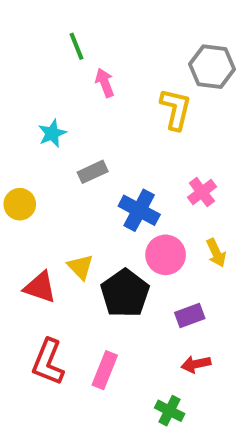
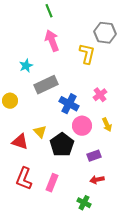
green line: (76, 46) -> (49, 11), moved
pink arrow: (105, 83) -> (52, 41), size x1.5
gray rectangle: (93, 172) -> (46, 85), size x1.6

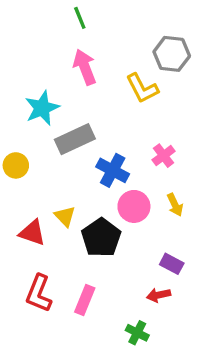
yellow L-shape: (87, 54) -> (142, 88), turned 140
cyan star: (26, 66) -> (42, 108), size x1.5
purple rectangle: (94, 156) -> (172, 264), moved, turned 48

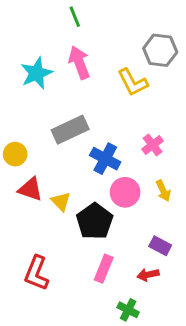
cyan star: (42, 108) -> (37, 73), moved
red triangle: (32, 233) -> (30, 189), moved
pink rectangle: (85, 300) -> (104, 269), moved

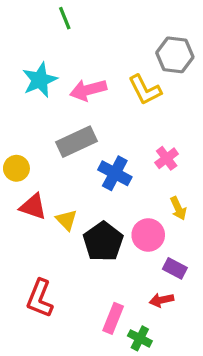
green line: (75, 17) -> (65, 18), moved
pink arrow: (79, 62) -> (88, 90), moved, turned -84
pink circle: (125, 192) -> (148, 235), moved
pink rectangle: (104, 269) -> (113, 318), moved

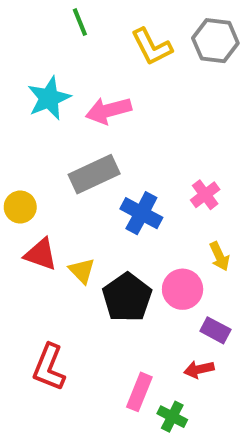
gray hexagon: (175, 55) -> (215, 41), moved
yellow L-shape: (145, 90) -> (152, 47), moved

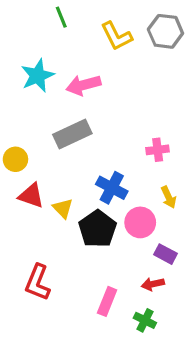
pink cross: (205, 195) -> (158, 150), turned 30
blue cross: (141, 213) -> (112, 188), moved
green cross: (172, 417) -> (145, 320), moved

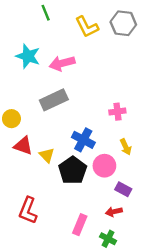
cyan star: (38, 76) -> (28, 56), turned -30

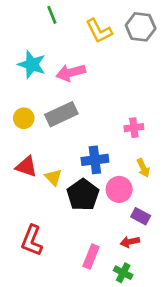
yellow circle: (11, 119) -> (24, 118), moved
blue cross: (83, 140) -> (95, 160), turned -35

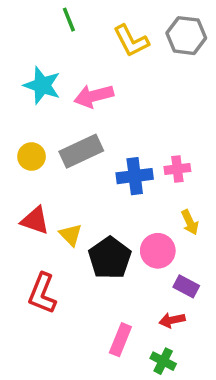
blue cross: (95, 160) -> (135, 176), moved
red L-shape: (32, 240) -> (42, 293), moved

